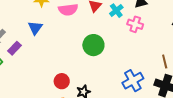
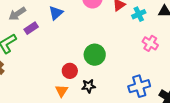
pink cross: (135, 24) -> (150, 43), moved
green circle: (93, 45) -> (95, 55), moved

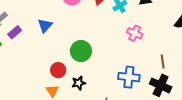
blue triangle: (56, 13) -> (45, 26), moved
blue cross: (139, 86) -> (129, 77), turned 30

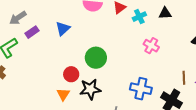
brown line: (163, 61) -> (184, 78), moved
black star: (79, 83) -> (90, 89), size x1.5

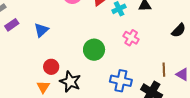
blue triangle: (63, 29) -> (41, 30), moved
green circle: (96, 58) -> (94, 50), moved
black star: (90, 89) -> (70, 82), turned 30

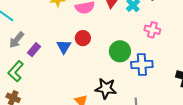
red circle: (51, 67) -> (83, 38), moved
blue cross: (121, 81) -> (142, 65), moved

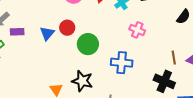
purple rectangle: (34, 50) -> (17, 32), turned 40
green circle: (120, 51) -> (88, 44), moved

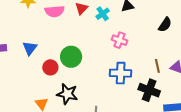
red circle: (67, 28) -> (50, 67), moved
blue cross: (122, 63) -> (121, 73), moved

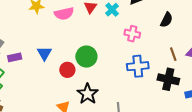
black semicircle: (165, 25) -> (166, 20), moved
black star: (67, 94) -> (88, 94), turned 30

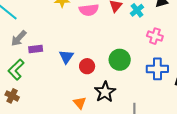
blue triangle: (44, 53) -> (66, 57), moved
green circle: (86, 57) -> (120, 60), moved

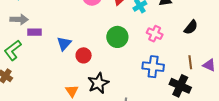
gray arrow: (19, 38) -> (19, 19), turned -138
green circle: (120, 60) -> (117, 37), moved

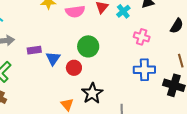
purple rectangle: (35, 32) -> (34, 50), moved
green circle: (117, 37) -> (88, 46), moved

